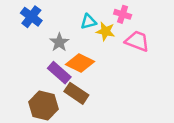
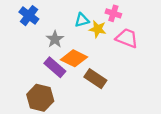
brown rectangle: (76, 93) -> (95, 79), moved

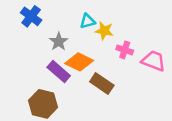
pink cross: (113, 13) -> (125, 50), moved
pink trapezoid: (127, 38) -> (153, 61), moved

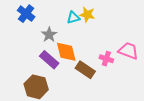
yellow star: (104, 31) -> (87, 15), moved
pink cross: (125, 50) -> (106, 59), moved
orange diamond: (79, 62) -> (66, 52), turned 50

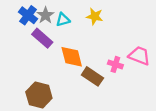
cyan triangle: (73, 18) -> (63, 20), moved
gray star: (49, 35) -> (45, 15), moved
purple rectangle: (49, 60) -> (42, 38), moved

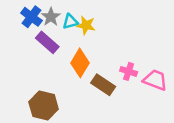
yellow star: (95, 16) -> (86, 25), moved
pink trapezoid: (139, 56) -> (155, 80), moved
orange diamond: (72, 57) -> (80, 63), turned 45

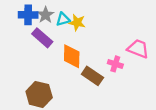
blue cross: (31, 17) -> (28, 15), turned -36
orange diamond: (80, 63) -> (72, 56), turned -30
pink trapezoid: (155, 80) -> (138, 49), moved

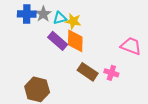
purple rectangle: (42, 38) -> (58, 41), moved
orange diamond: (72, 56) -> (75, 41), moved
pink cross: (115, 64) -> (111, 73), moved

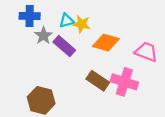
gray star: (43, 14) -> (43, 36), moved
orange diamond: (75, 41) -> (106, 43), moved, turned -75
pink cross: (111, 73) -> (124, 82), size x1.6

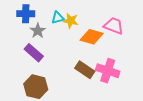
purple rectangle: (64, 46) -> (34, 53), moved
pink trapezoid: (146, 52) -> (114, 26), moved

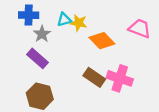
pink trapezoid: (114, 26) -> (140, 28), moved
orange diamond: (92, 37) -> (102, 41), turned 30

